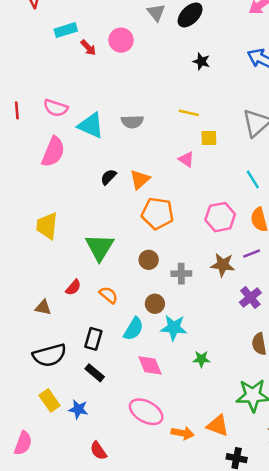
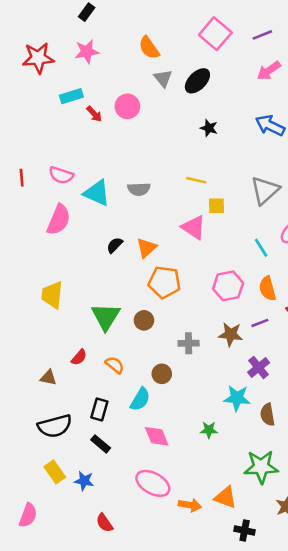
pink triangle: (186, 159) -> (194, 227), size x1.5
brown circle: (149, 260) -> (144, 320), moved
cyan star: (174, 328) -> (237, 398), moved

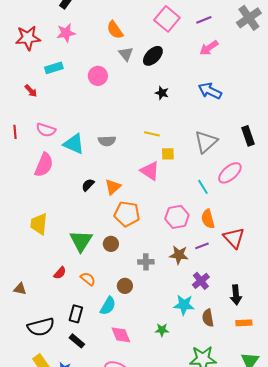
red arrow: (94, 114) -> (31, 91), moved
brown triangle: (48, 378) -> (20, 289), moved

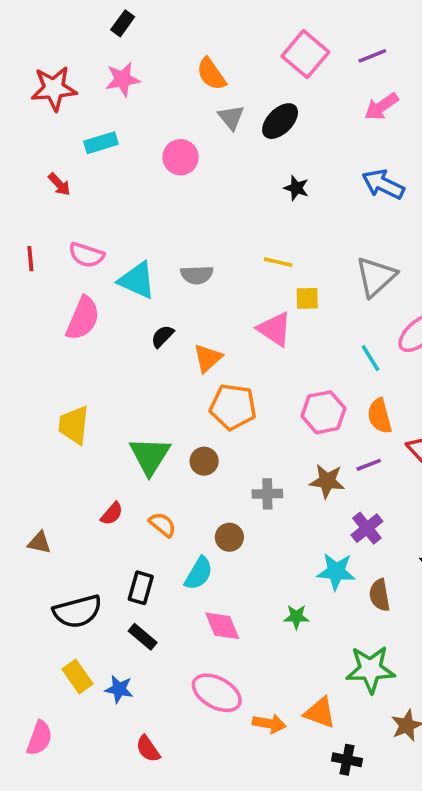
black semicircle: (88, 185) -> (162, 336), moved

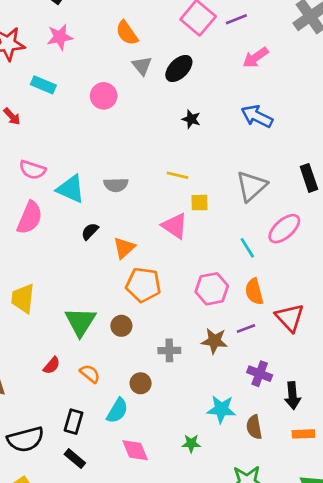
purple line: (372, 56) -> (236, 19), moved
cyan rectangle: (101, 143) -> (43, 85), turned 40
purple cross: (367, 528) -> (260, 374), moved, turned -30

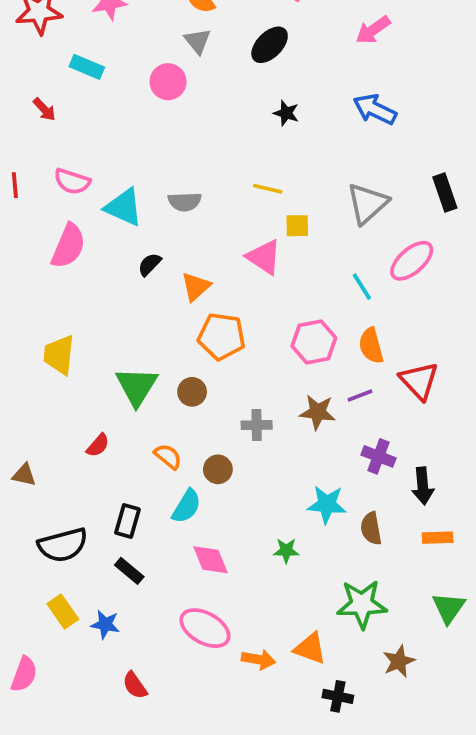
gray triangle: (142, 66) -> (198, 41), moved
orange semicircle: (90, 374) -> (168, 456), moved

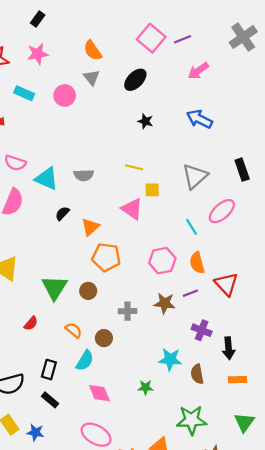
pink circle: (168, 82) -> (65, 95), moved

